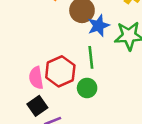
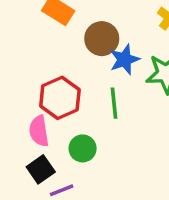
red hexagon: (60, 71) -> (60, 98), moved
green circle: (87, 88) -> (83, 148), moved

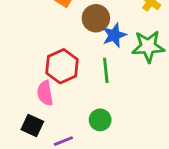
green circle: (83, 148) -> (100, 120), moved
black square: (41, 169) -> (32, 126), moved, turned -30

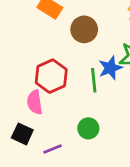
blue star: (114, 35) -> (110, 68), moved

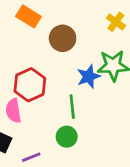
green line: (94, 80) -> (72, 107), moved

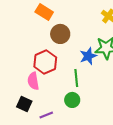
brown circle: (63, 38) -> (60, 34), moved

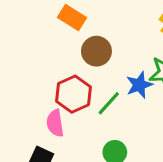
green line: (76, 78) -> (109, 103), moved, turned 48

